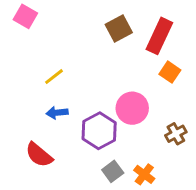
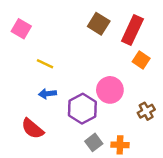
pink square: (25, 16) -> (21, 29), moved
brown square: (119, 28) -> (99, 24), turned -30
yellow line: (54, 77) -> (45, 64), turned 63
orange cross: (144, 174) -> (120, 145), turned -35

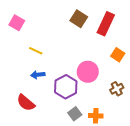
orange square: (141, 60) -> (118, 55), moved

